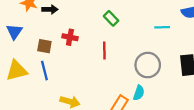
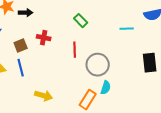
brown square: (44, 46) -> (21, 46), turned -32
gray circle: (148, 65) -> (98, 65), moved

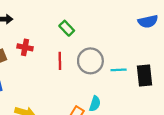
cyan line: (127, 29) -> (119, 70), moved
gray circle: (98, 65) -> (90, 61), moved

